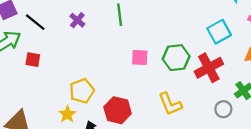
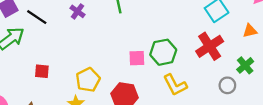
pink square: (140, 58) -> (137, 58), moved
green hexagon: (176, 58) -> (163, 52), moved
red square: (33, 60) -> (42, 71), moved

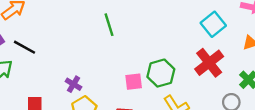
purple cross: (78, 11) -> (74, 84), moved

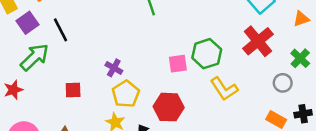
black line: (25, 47) -> (60, 30), turned 35

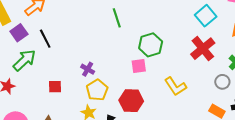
green hexagon: (207, 54) -> (151, 45), moved

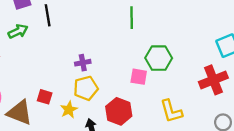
green arrow: (24, 60) -> (18, 31), size x0.7
purple cross: (88, 69) -> (83, 63), turned 32
red square: (55, 87) -> (45, 97), moved

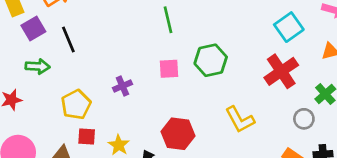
green arrow: (18, 31) -> (38, 66), turned 42
pink square: (139, 77) -> (169, 69), moved
yellow pentagon: (86, 88) -> (76, 105), moved

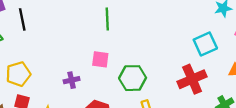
green hexagon: (211, 60) -> (133, 78), moved
purple cross: (122, 86) -> (72, 80), moved

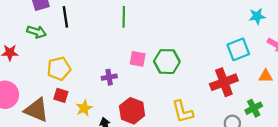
green line: (107, 19) -> (124, 17), moved
green hexagon: (133, 78) -> (167, 62), moved

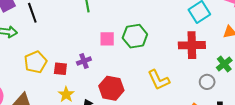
red cross: (224, 82) -> (192, 45), turned 30
red square: (61, 95) -> (60, 69), moved

